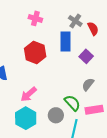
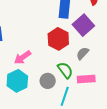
red hexagon: (35, 52) -> (58, 39), moved
purple square: (86, 56) -> (83, 25), size x1.5

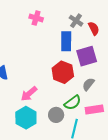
purple square: (83, 25) -> (87, 56), turned 30
green semicircle: (65, 70) -> (73, 103), turned 96

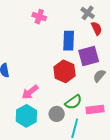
gray cross: (76, 21) -> (88, 13), moved
gray semicircle: (88, 84) -> (99, 76), moved

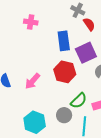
pink arrow: (30, 92) -> (33, 81), moved

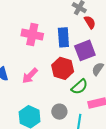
pink cross: (31, 22) -> (32, 35), moved, size x1.5
green semicircle: (79, 101) -> (79, 87), moved

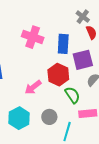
pink arrow: (30, 76) -> (33, 87), moved
green semicircle: (79, 87) -> (72, 95), turned -90

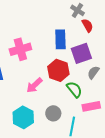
pink cross: (33, 37) -> (20, 49), moved, turned -30

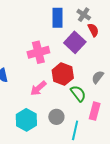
blue rectangle: (60, 39) -> (58, 18), moved
pink cross: (20, 49) -> (38, 52), moved
purple square: (81, 53) -> (75, 42), moved, turned -30
pink rectangle: (91, 106) -> (95, 111), turned -66

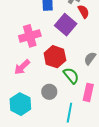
pink arrow: (38, 88) -> (22, 67), moved
gray circle: (56, 117) -> (49, 92), moved

